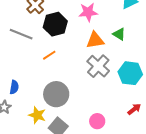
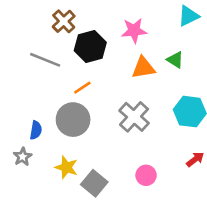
gray cross: (98, 66) -> (134, 117), moved
gray circle: (56, 94) -> (73, 120), moved

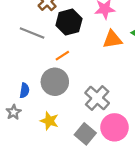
gray cross: (134, 117) -> (97, 98), moved
pink circle: (146, 175) -> (115, 127), size x1.6
gray square: (94, 183) -> (85, 134), moved

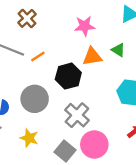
black hexagon: (69, 22) -> (68, 76), moved
orange line: (62, 56) -> (38, 56), moved

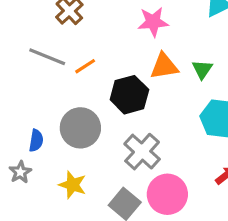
green triangle: (118, 50) -> (202, 69), moved, turned 32

